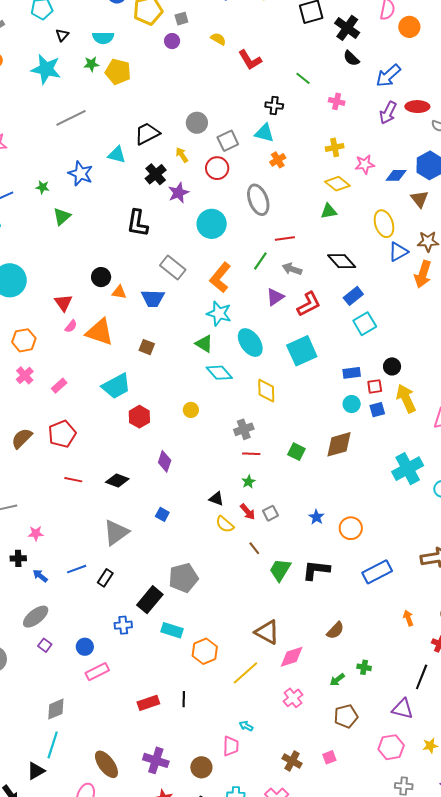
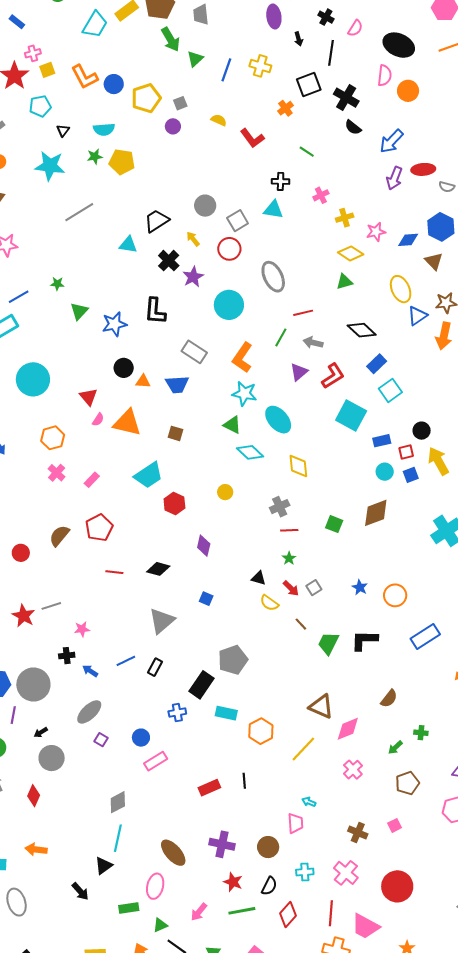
pink cross: (337, 101) -> (321, 195), moved, turned -35
orange cross: (278, 160) -> (285, 108), moved
blue star: (81, 174) -> (114, 324), moved, turned -30
cyan square: (302, 351) -> (351, 416), moved, turned -32

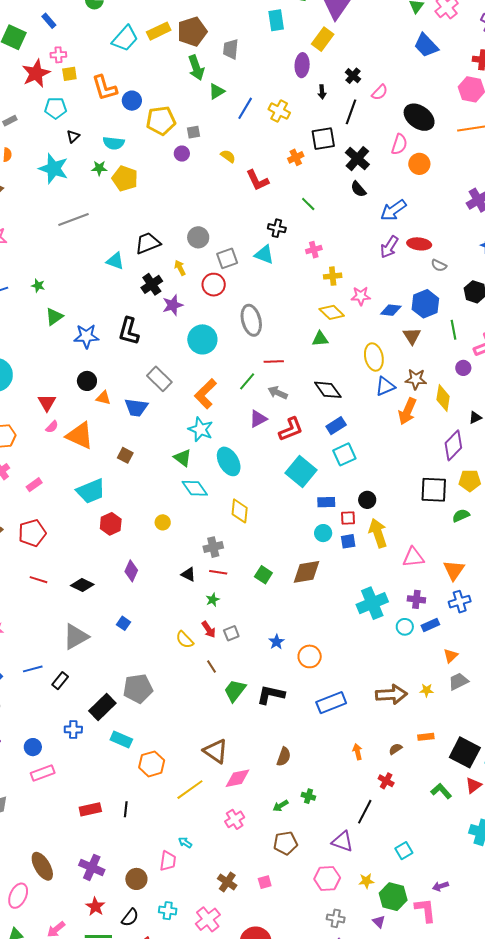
black triangle: (259, 578) -> (188, 574), moved
brown semicircle: (389, 699) -> (284, 757), turned -30

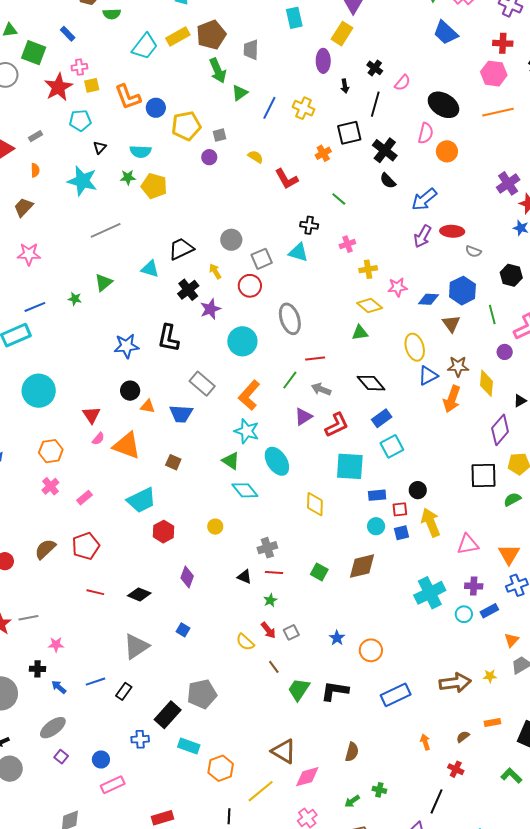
green triangle: (54, 317) -> (104, 282), moved
cyan square: (301, 472) -> (350, 466), turned -32
yellow diamond: (240, 511) -> (315, 504), moved
black line: (126, 809) -> (229, 816), moved

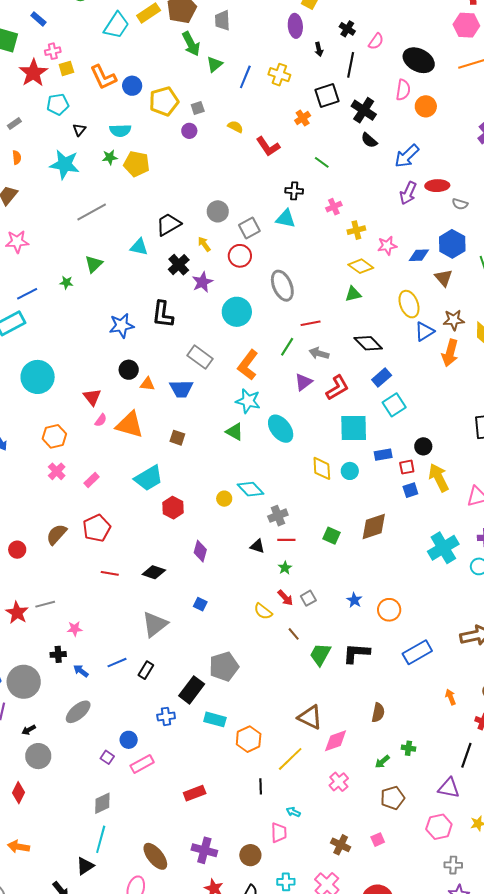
cyan diamond: (245, 490) -> (250, 489), moved
cyan circle: (376, 526) -> (350, 471), moved
purple square: (61, 757) -> (107, 757), moved

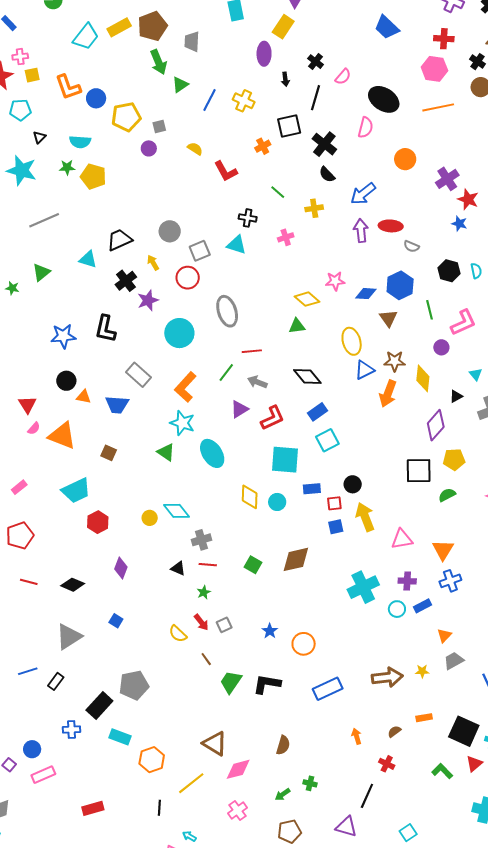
orange circle: (426, 106) -> (405, 159), moved
purple arrow: (408, 193) -> (361, 231), turned 145
yellow cross: (356, 230) -> (314, 208), moved

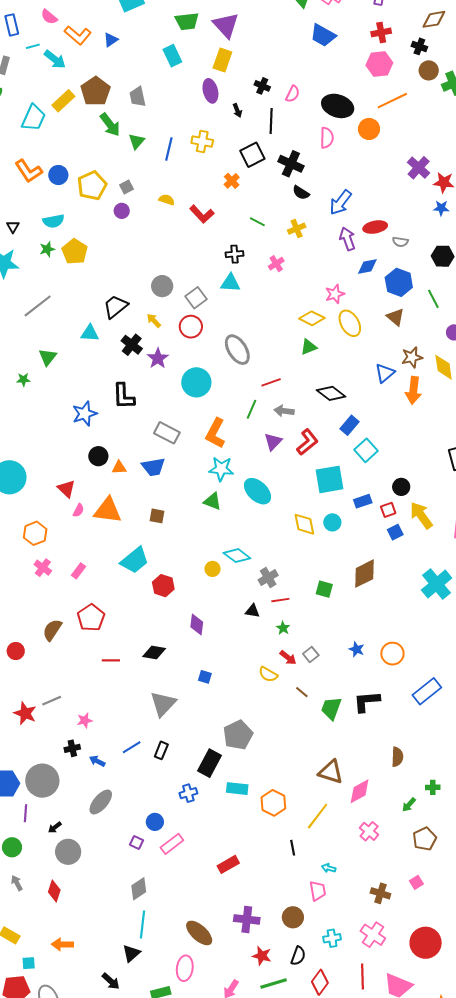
orange circle: (405, 159) -> (369, 129), moved
yellow pentagon: (93, 176) -> (75, 252), turned 30
blue diamond: (366, 294) -> (367, 266), moved
yellow ellipse: (352, 341) -> (350, 323), moved

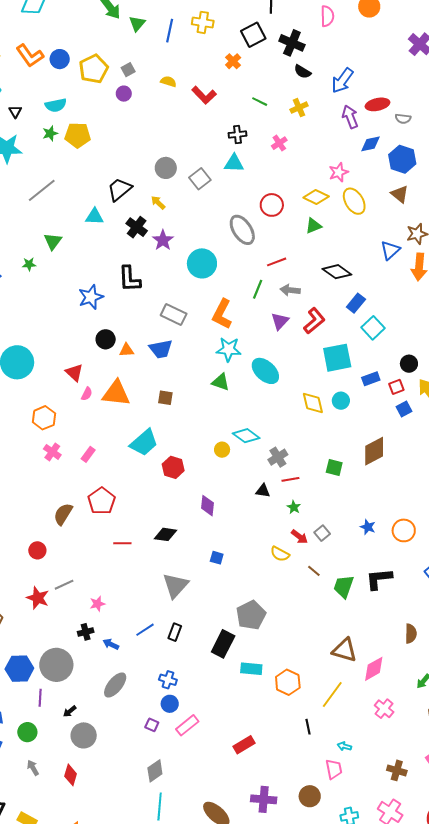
yellow pentagon: (75, 252) -> (78, 135), turned -30
red circle: (191, 327) -> (272, 205), moved
red circle: (16, 651) -> (37, 550), moved
blue cross: (188, 793) -> (168, 680), moved, turned 36

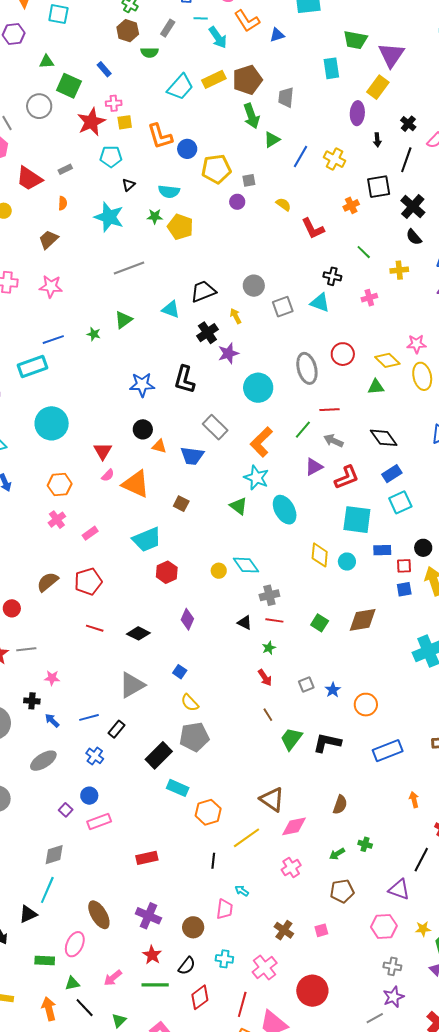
gray square: (322, 533) -> (306, 685), moved
yellow semicircle: (280, 554) -> (190, 703), moved
blue cross: (168, 680) -> (95, 756), moved

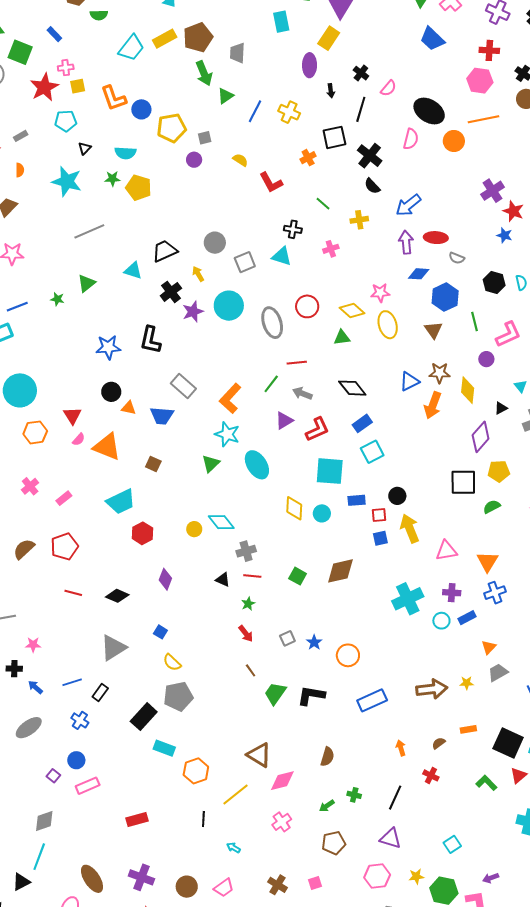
cyan circle: (258, 388) -> (229, 306), moved
orange hexagon: (60, 485) -> (35, 432), moved
green triangle: (239, 506) -> (211, 464), turned 42
black line: (421, 860) -> (395, 798), moved
pink trapezoid: (225, 909) -> (224, 888), moved, turned 50

